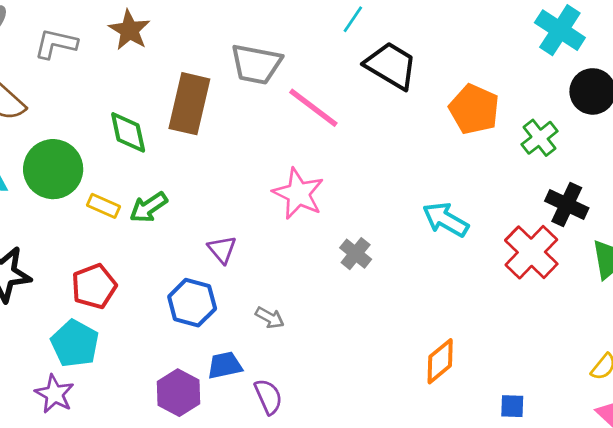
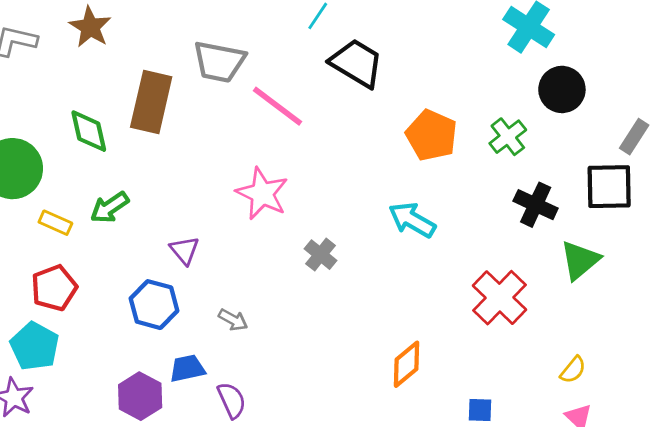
orange pentagon: (474, 109) -> (432, 135), moved
yellow rectangle: (104, 206) -> (55, 223), moved
red cross: (531, 252) -> (500, 298), moved

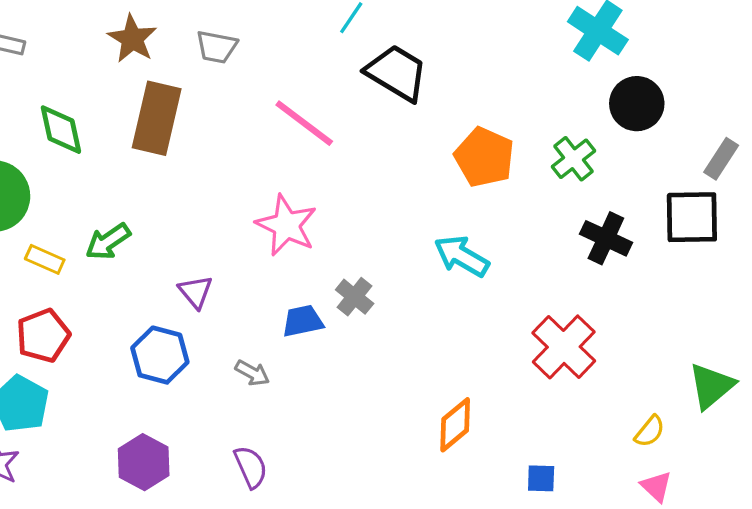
brown star: (90, 27) -> (132, 39), moved
gray trapezoid: (219, 62) -> (217, 47), moved, size x0.7
green diamond: (89, 131) -> (61, 130), moved
green triangle: (580, 260) -> (711, 386), moved
blue trapezoid: (187, 368) -> (303, 321), moved

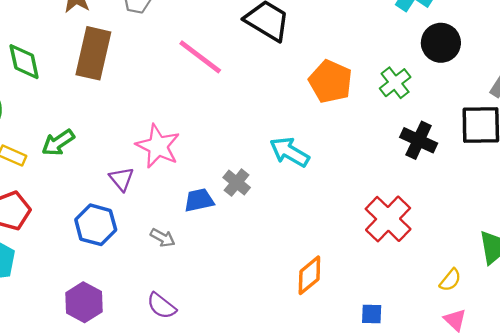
pink star: (286, 225) -> (158, 146), moved
cyan arrow: (462, 256) -> (289, 152), moved
purple semicircle: (251, 467) -> (161, 306), turned 152

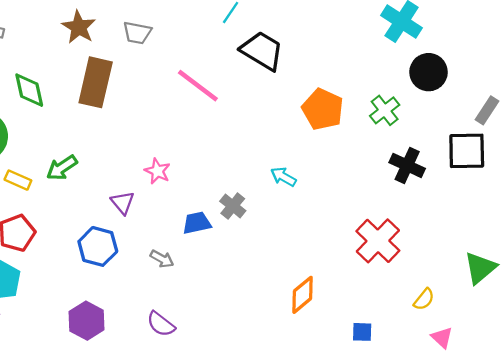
pink star: (158, 146) -> (157, 171), size x0.6
cyan arrow: (289, 152) -> (283, 177), size x0.7
yellow semicircle: (450, 280) -> (424, 299), moved

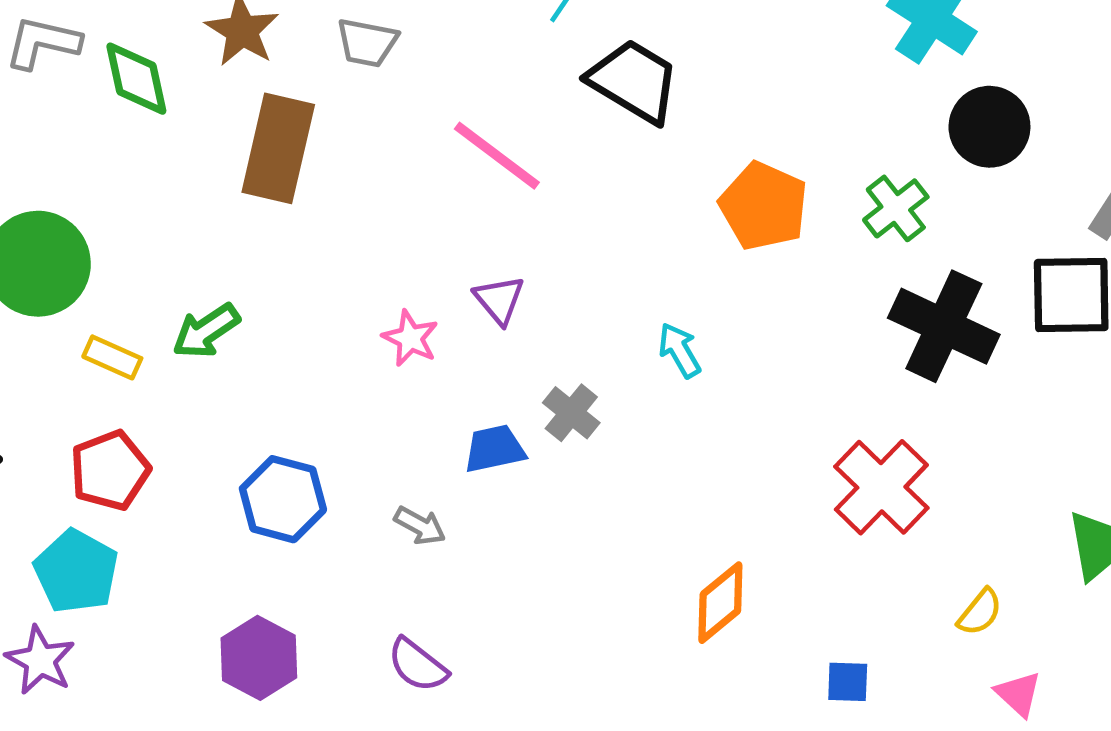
green diamond: (29, 90) -> (136, 79), moved
black cross: (407, 165) -> (944, 326), size x1.4
cyan arrow: (283, 177) -> (679, 350), turned 30
purple triangle: (123, 203) -> (499, 300), moved

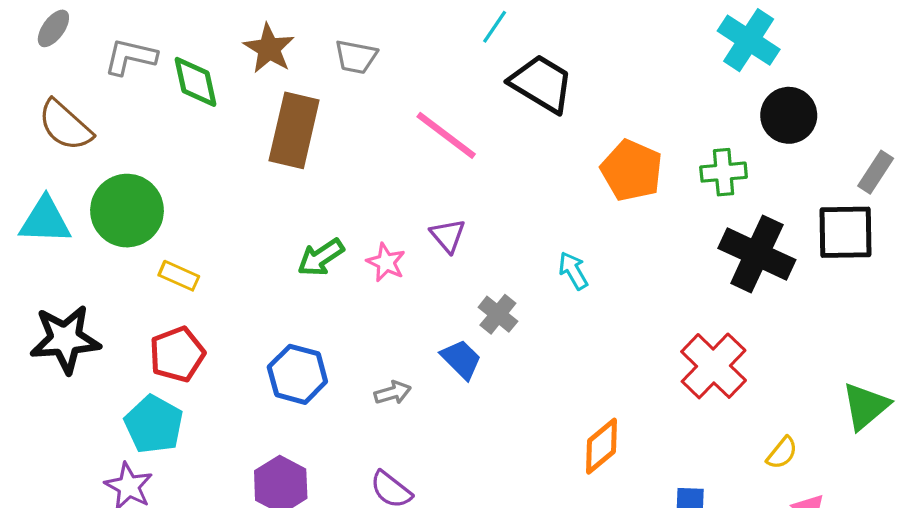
green cross: (896, 208) -> (724, 172), turned 33
green arrow: (206, 331) -> (321, 257), moved
blue trapezoid: (494, 449) -> (461, 359), moved, turned 57
gray arrow: (420, 526) -> (393, 393), turned -45

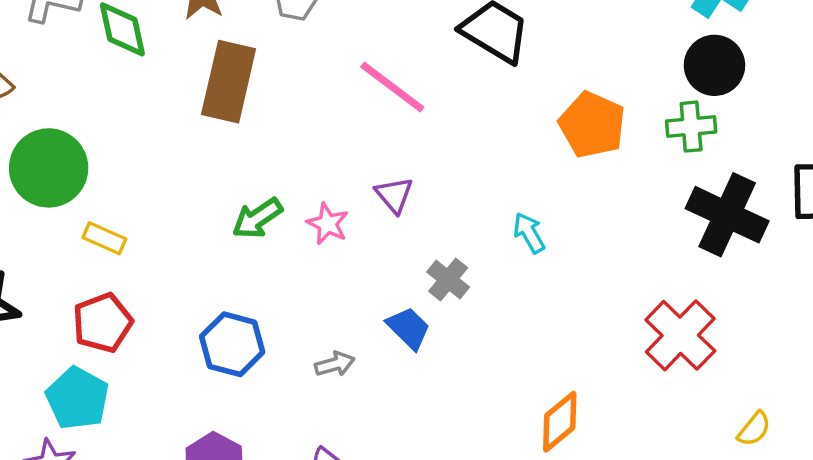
black circle: (789, 115) -> (714, 65), moved

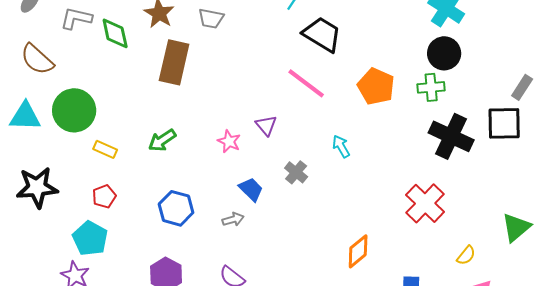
pink line: (392, 87) -> (306, 83), moved
green arrow: (257, 218) -> (162, 140), moved
red pentagon: (103, 323) -> (104, 196), size x0.7
blue trapezoid: (409, 328) -> (251, 189), moved

